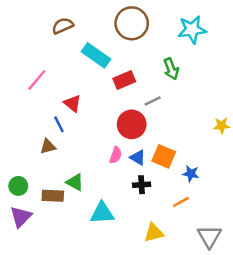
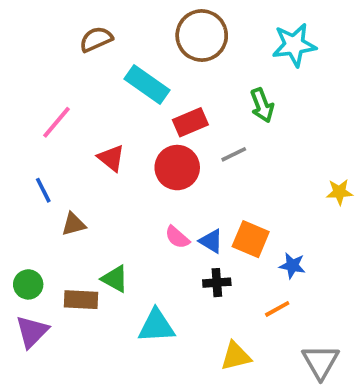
blue line: (59, 124) -> (43, 190), moved
red circle: (132, 124) -> (177, 168), moved
pink semicircle: (116, 155) -> (177, 237), turned 112

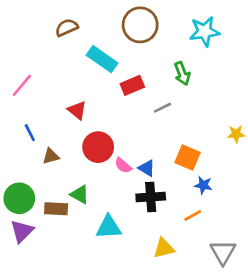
pink line: (56, 122) -> (22, 85), moved
red circle: (177, 168) -> (98, 147), moved
orange square: (251, 239) -> (187, 158), moved
black cross: (217, 283) -> (151, 197), size x1.5
green circle: (28, 284) -> (19, 198), size x1.5

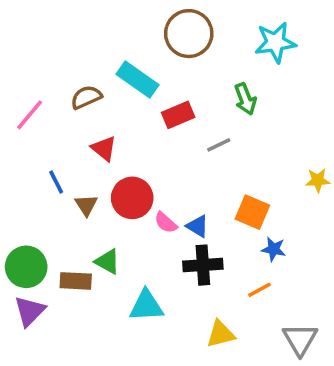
brown semicircle: (67, 28) -> (86, 97), moved
blue line: (30, 133) -> (56, 182), moved
brown triangle: (51, 156) -> (86, 205), moved, turned -48

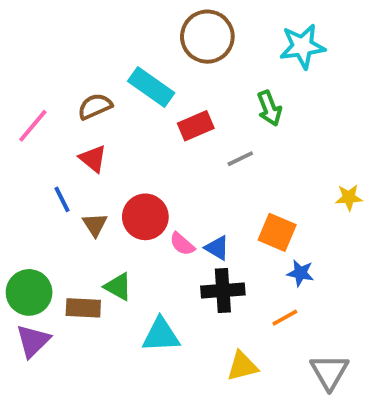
red triangle: (104, 148) -> (93, 159), moved

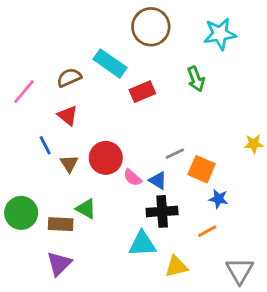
gray line: (240, 159) -> (175, 154), moved
cyan triangle: (161, 335) -> (142, 244), moved
purple triangle: (33, 341) -> (59, 264), moved

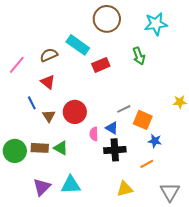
pink semicircle: (133, 178) -> (94, 134), moved, turned 48
brown rectangle: (61, 224) -> (40, 148), moved
cyan triangle: (142, 244) -> (71, 185), moved

